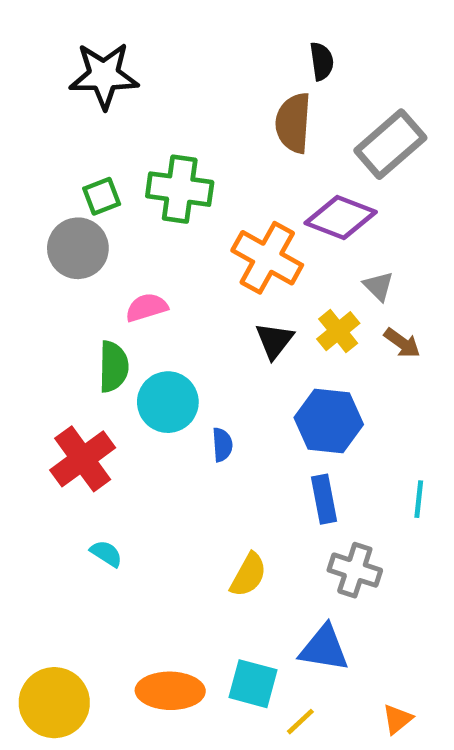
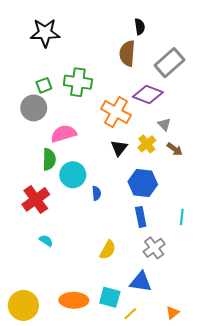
pink semicircle: (147, 307) -> (64, 134), size x1.4
gray cross: (355, 570) -> (154, 248), turned 35

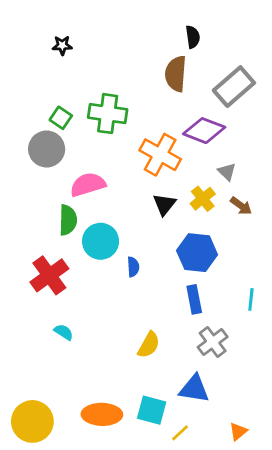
black star: (45, 33) -> (62, 45), size x0.5
green square: (44, 85) -> (61, 118), turned -35

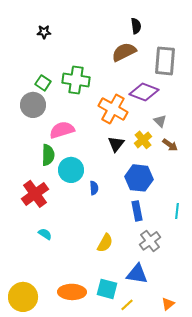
brown semicircle: (176, 74) -> (124, 52), turned 60
gray rectangle: (234, 87) -> (165, 61), turned -44

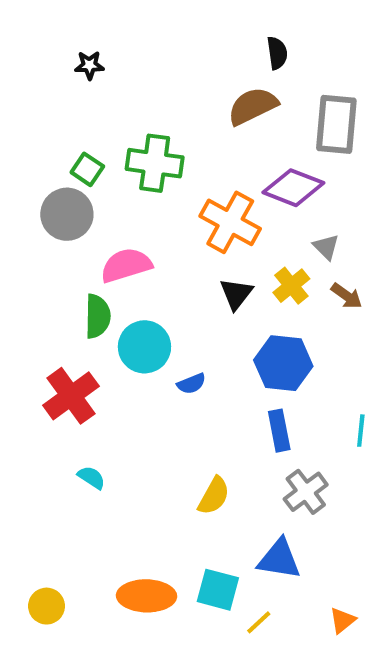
blue semicircle: (94, 188) -> (191, 384), turned 72
yellow circle: (23, 297) -> (47, 606), size x0.6

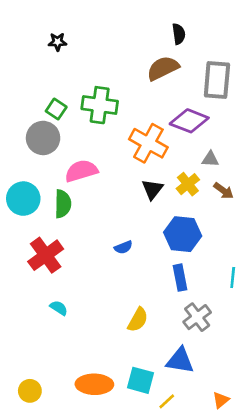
gray triangle: (326, 247) -> (210, 159), turned -42
cyan circle: (144, 347) -> (23, 199), moved

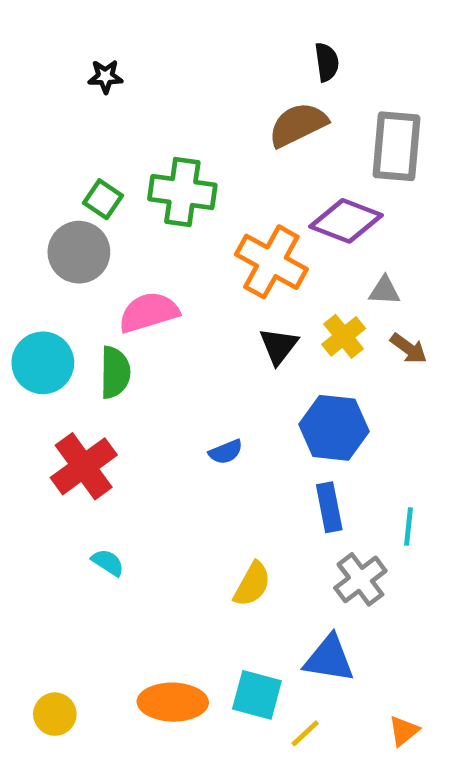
cyan line: (233, 278) -> (409, 526), moved

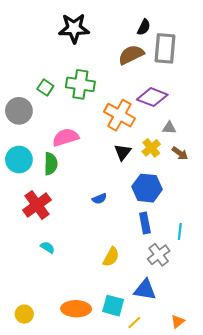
black semicircle: (327, 62) -> (144, 27), turned 35
black star: (105, 77) -> (74, 28), moved, size x2.0
gray rectangle: (397, 146) -> (165, 48), moved
gray circle: (79, 252) -> (19, 111), moved

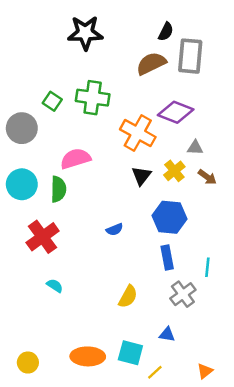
blue triangle: (145, 290) -> (167, 334), size x0.6

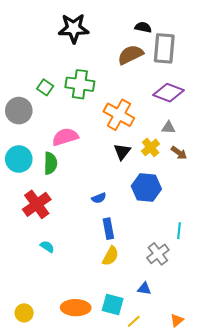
black semicircle: (166, 32) -> (143, 27), turned -105
purple diamond: (176, 112) -> (168, 93), moved
blue rectangle: (167, 258) -> (108, 229), moved

